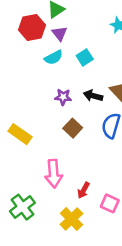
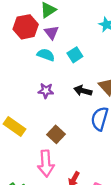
cyan semicircle: (54, 57) -> (46, 55), turned -132
purple star: (63, 97) -> (46, 91), moved
brown square: (73, 128) -> (56, 134), moved

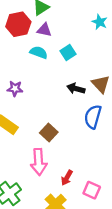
purple triangle: (51, 32) -> (44, 30), turned -40
purple star: (46, 91) -> (15, 89), moved

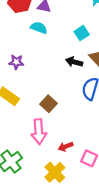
cyan square: (68, 52) -> (82, 33), moved
red arrow: (67, 178) -> (66, 147), turned 40

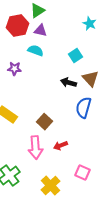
purple star: (16, 62) -> (14, 69), moved
red arrow: (66, 147) -> (60, 146), moved

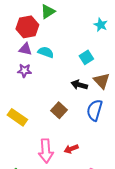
purple triangle: (40, 31) -> (25, 49), moved
brown square: (44, 122) -> (59, 110), moved

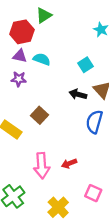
brown square: (59, 110) -> (39, 115), moved

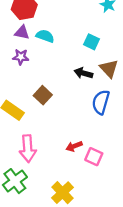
cyan square: (86, 65) -> (92, 42), turned -32
pink arrow: (42, 166) -> (28, 149), moved
pink square: (93, 193) -> (94, 157), moved

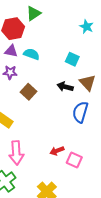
brown square: (43, 95) -> (28, 92), moved

